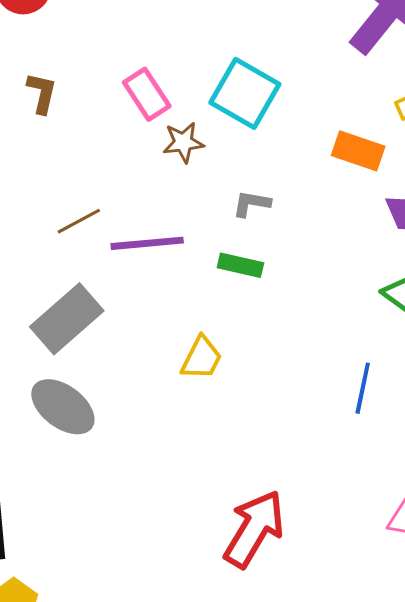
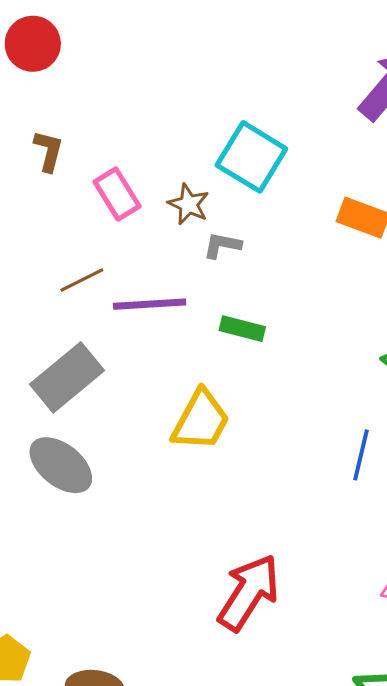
pink rectangle: (147, 94) -> (117, 194), moved
brown star: (183, 142) -> (189, 204), turned 30
gray L-shape: (251, 204) -> (222, 245), moved
yellow trapezoid: (202, 358) -> (201, 420), size x1.4

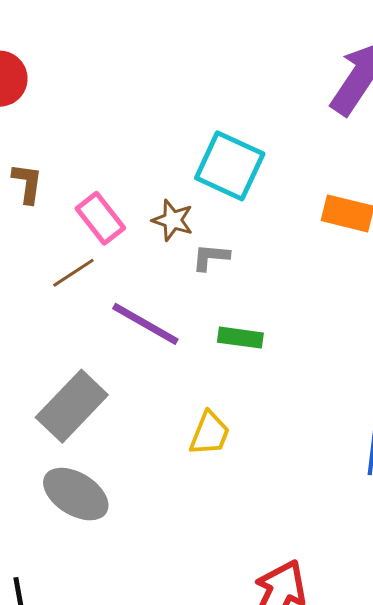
brown line: (82, 280) -> (73, 273), moved
purple line: (150, 304) -> (145, 324), turned 40
yellow trapezoid: (201, 420) -> (210, 433), size x0.7

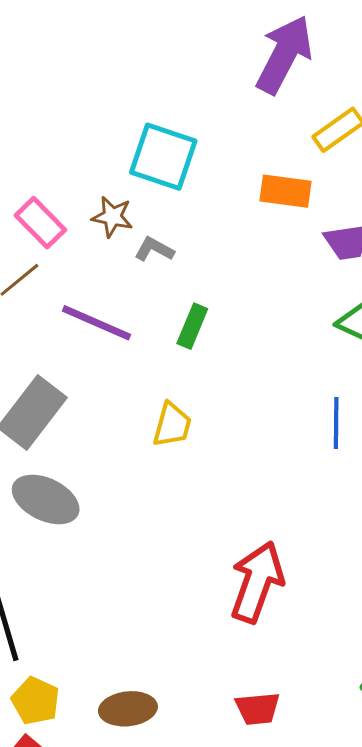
gray L-shape: (211, 257) -> (154, 249), turned 30
green rectangle: (240, 338) -> (192, 326), turned -69

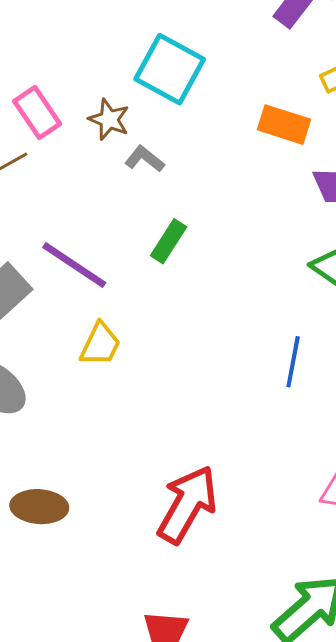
purple line: (96, 323) -> (74, 265), moved
yellow trapezoid: (172, 425) -> (100, 344), moved
brown ellipse: (128, 709) -> (39, 507), moved

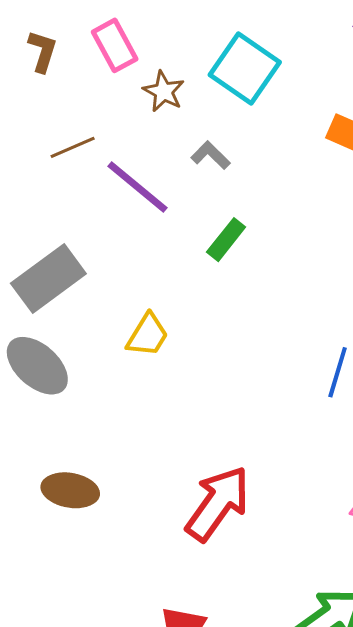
pink rectangle: (37, 113) -> (115, 45), moved
brown star: (109, 119) -> (164, 91), moved
purple line: (74, 265) -> (137, 187), moved

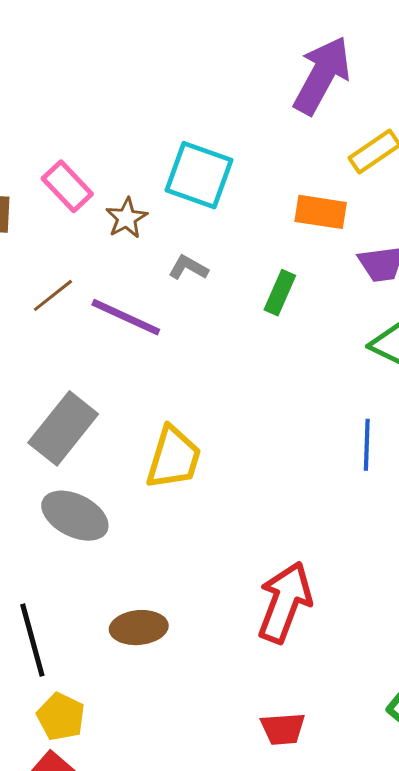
brown star: (164, 91) -> (126, 218), turned 30
green rectangle: (226, 240) -> (280, 293), moved
yellow trapezoid: (148, 335) -> (174, 458), size x1.4

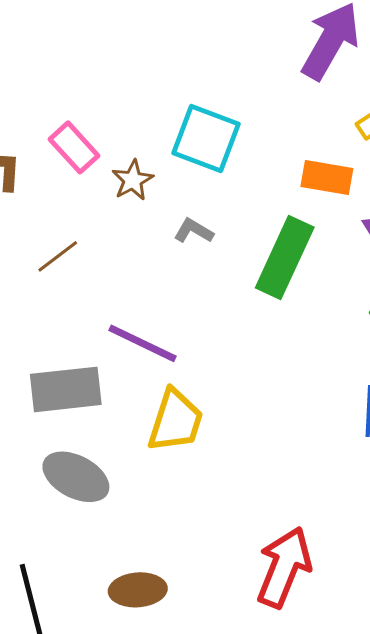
green rectangle: (280, 293) -> (285, 258), size x1.8
purple line: (126, 317) -> (142, 343), moved
gray rectangle: (63, 428) -> (66, 389), turned 44

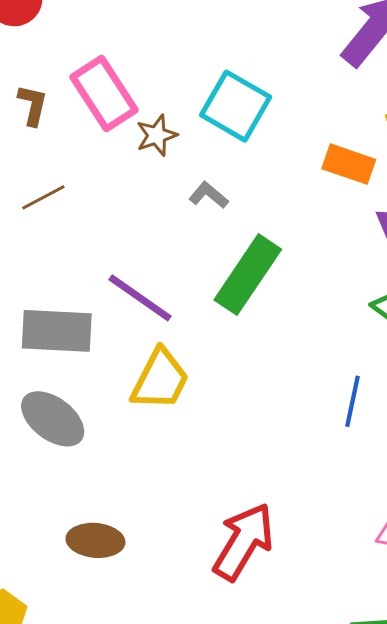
pink rectangle: (74, 147) -> (104, 93), size x1.4
brown line: (58, 256) -> (43, 197), moved
green rectangle: (285, 258) -> (248, 275), moved

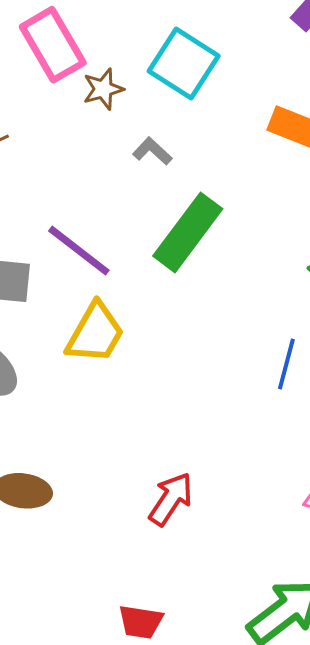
red arrow: (243, 542) -> (171, 499), size x0.7

